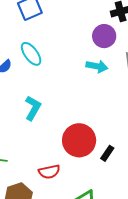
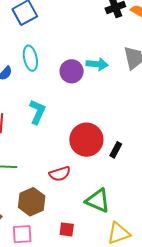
purple circle: (104, 36) -> (72, 71), moved
cyan ellipse: (31, 54) -> (30, 58), turned 30

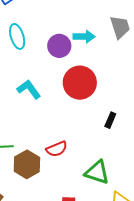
cyan L-shape: (37, 112) -> (29, 89), turned -55
red circle: (86, 140) -> (80, 83), moved
brown hexagon: (32, 202) -> (27, 164), moved

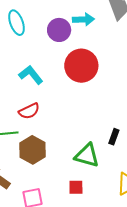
black rectangle: (110, 120) -> (114, 137), moved
red semicircle: (57, 149) -> (29, 111), moved
green triangle: (97, 172) -> (87, 155), moved

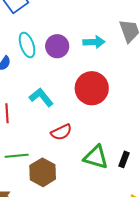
purple circle: (59, 30) -> (57, 46), moved
red semicircle: (29, 111) -> (61, 132), moved
green triangle: (87, 155) -> (96, 157), moved

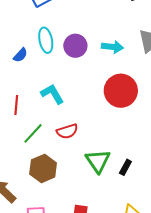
red circle: (92, 88) -> (121, 91), moved
green line: (17, 156) -> (33, 133), moved, turned -50
green triangle: (96, 157) -> (98, 161), turned 32

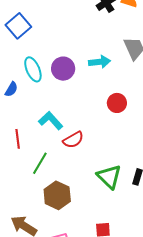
red circle: (121, 91) -> (117, 103), size x0.6
red semicircle: (67, 131) -> (73, 140), moved

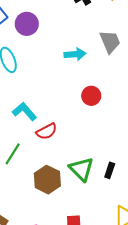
purple circle: (63, 69) -> (27, 24), moved
brown hexagon: (57, 195) -> (47, 180), moved

